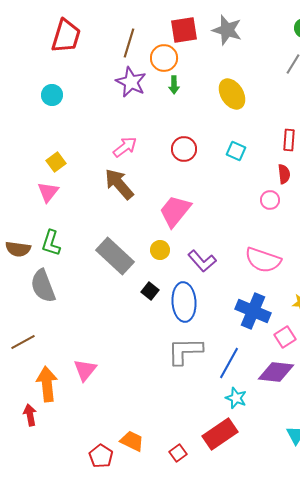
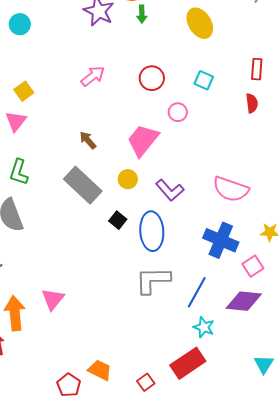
brown arrow: (119, 184) -> (88, 140), moved, size x0.6
pink circle: (270, 200) -> (178, 112), moved

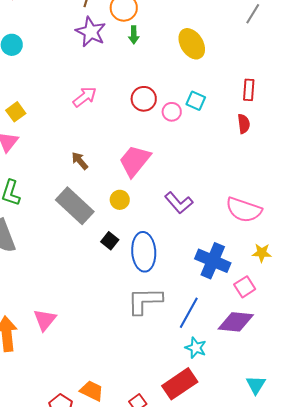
pink circle: (178, 112) -> (172, 112), moved
pink semicircle: (231, 189) -> (244, 210), moved
purple L-shape: (170, 190) -> (179, 203), moved

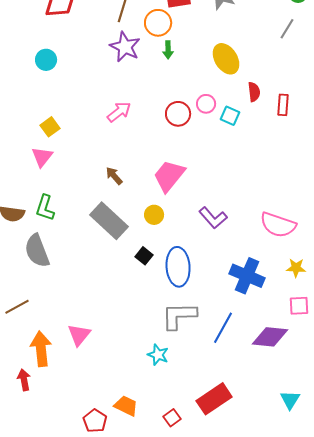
pink circle: (172, 112) -> (206, 104), moved
red semicircle: (244, 124) -> (254, 92), moved
pink square: (245, 287) -> (299, 306), moved, turned 30
cyan star: (196, 348) -> (158, 355), moved

